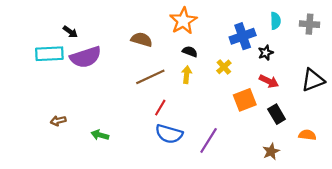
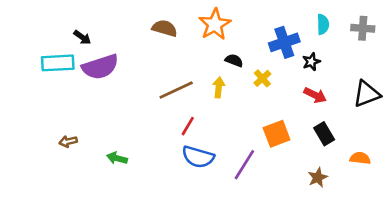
brown semicircle: (142, 40) -> (165, 28), moved
black semicircle: (190, 52) -> (234, 60), moved
orange square: (245, 100) -> (277, 134), moved

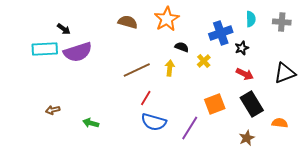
black rectangle: (324, 134) -> (252, 104), size x1.4

